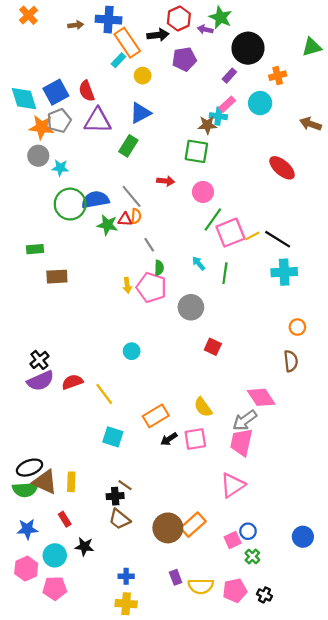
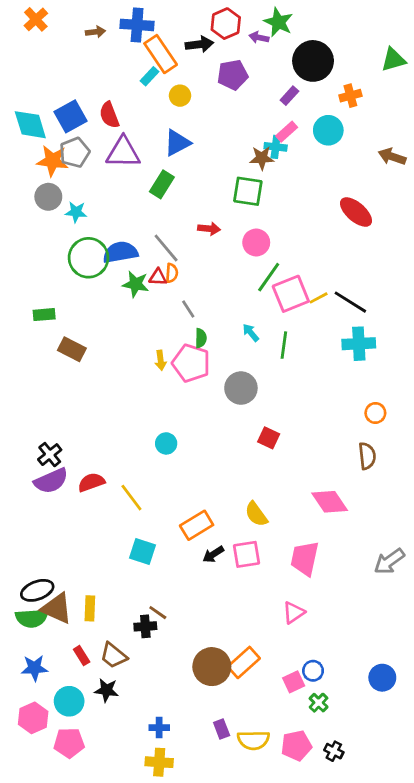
brown rectangle: (57, 277) -> (72, 349), turned 30
gray arrow: (245, 420) -> (389, 561), moved
pink triangle: (233, 485) -> (294, 613), size x0.7
brown trapezoid: (120, 519) -> (113, 656), moved

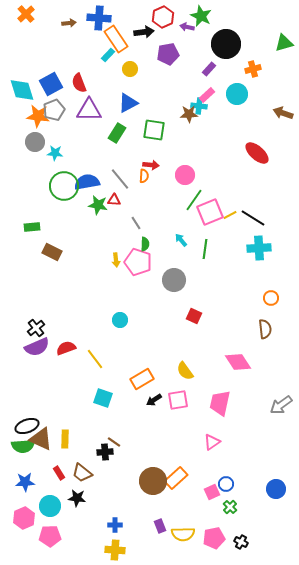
green square: (248, 191) -> (154, 130), moved
orange semicircle: (172, 273) -> (144, 176), moved

